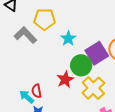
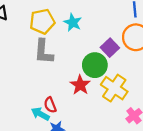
gray L-shape: (25, 35) -> (44, 52), moved, turned -120
cyan star: (68, 38) -> (73, 23), moved
purple square: (97, 53) -> (110, 48), size x0.7

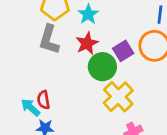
red star: (80, 85) -> (87, 43), moved

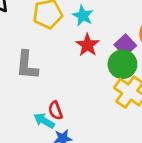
gray L-shape: (49, 40) -> (27, 65), moved
green circle: (102, 67) -> (122, 64), moved

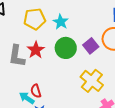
red star: (87, 45) -> (36, 50), moved
green circle: (122, 64) -> (66, 48), moved

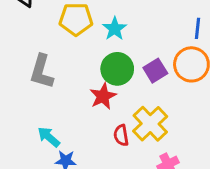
red star: (36, 50) -> (103, 96), moved
red semicircle: (36, 91) -> (121, 135), moved

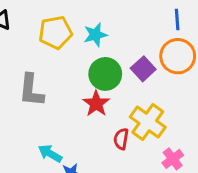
cyan star: (115, 29) -> (95, 35), turned 30
red semicircle: (121, 135) -> (121, 139), turned 30

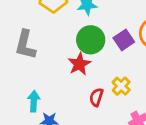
yellow cross: (148, 122) -> (121, 86), size x0.6
cyan arrow: (50, 154) -> (34, 101), turned 54

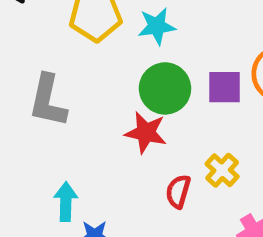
purple square: (124, 40) -> (224, 87), turned 36
red star: (79, 64) -> (146, 133), turned -30

